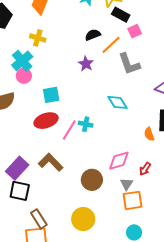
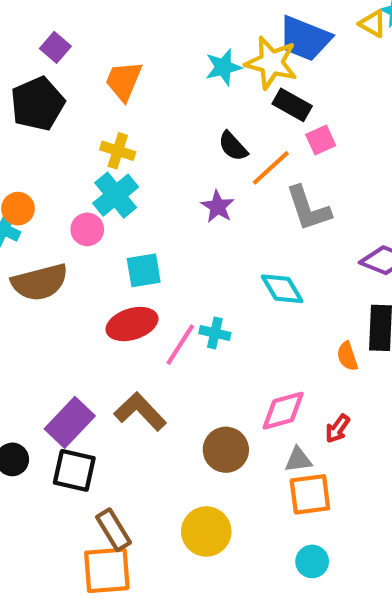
black semicircle: (93, 35) -> (233, 146), turned -112
cyan cross: (22, 61) -> (116, 195), moved
gray triangle: (127, 184) -> (298, 460), turned 48

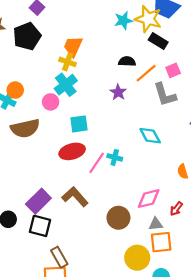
orange trapezoid: (124, 81) -> (73, 46), moved
pink square: (321, 140) -> (173, 70), moved
black semicircle: (233, 146) -> (127, 61), turned 133
yellow circle: (206, 532) -> (137, 258), moved

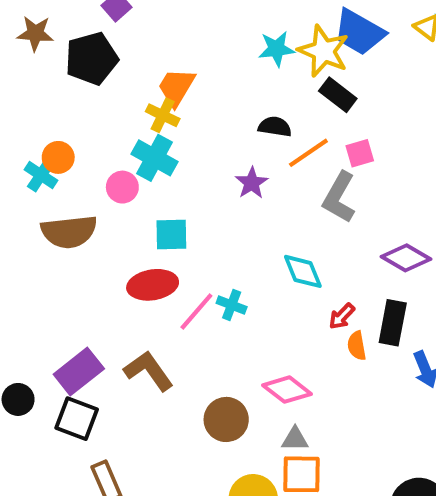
cyan cross: (66, 85) -> (154, 158), turned -30
gray L-shape: (165, 95) -> (339, 197), turned 40
pink diamond: (149, 199) -> (287, 390), turned 45
red arrow: (176, 209) -> (342, 316), moved

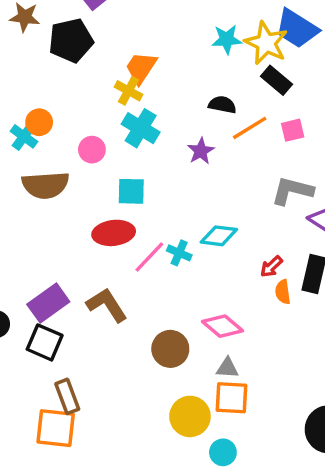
cyan cross: (154, 158) -> (141, 128), moved
gray L-shape: (339, 197) -> (292, 191), moved, turned 72
cyan diamond: (303, 271) -> (219, 236), moved, turned -63

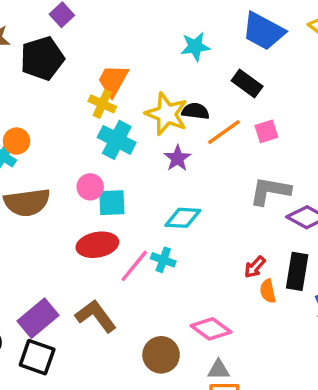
yellow star: (266, 43) -> (167, 114), moved
pink circle: (92, 150) -> (90, 187), moved
cyan diamond: (219, 236) -> (183, 218), moved

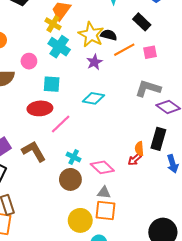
pink circle: (90, 187) -> (29, 61), moved
cyan cross: (163, 260) -> (74, 157), moved
red arrow: (255, 267) -> (135, 159), moved

